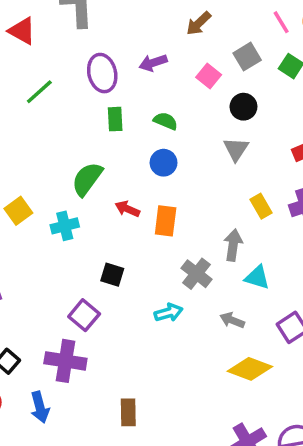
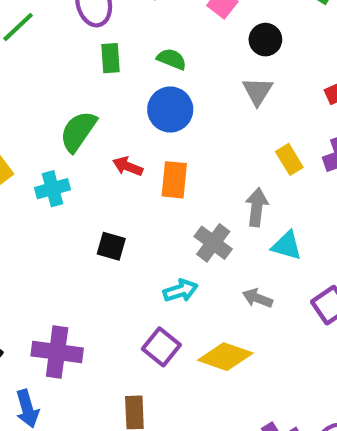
blue circle: (164, 163) -> (170, 109), size x1.4
purple square: (84, 315) -> (161, 347), moved
yellow diamond: (250, 369) -> (225, 357), moved

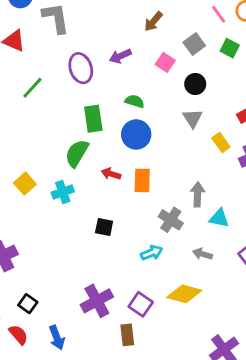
green rectangle: (111, 58) -> (93, 119), moved, size x1.4
yellow rectangle: (289, 159) -> (221, 143), moved
purple square: (161, 347) -> (141, 304), moved
purple cross: (57, 352) -> (97, 301), moved, turned -32

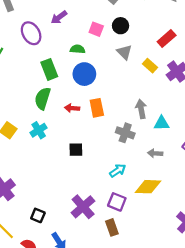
pink square: (165, 62) -> (96, 29), moved
cyan arrow: (152, 253) -> (118, 171), moved
black square: (28, 304) -> (38, 215), moved

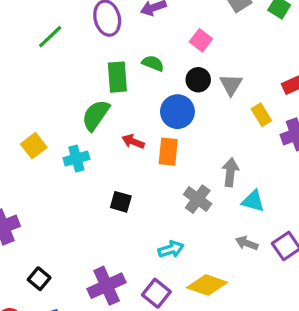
black circle: (121, 26) -> (198, 80), moved
green semicircle: (78, 49) -> (153, 63), moved
blue circle: (84, 74) -> (177, 112), moved
gray arrow: (155, 153) -> (247, 243), moved

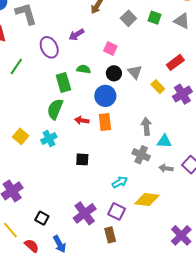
gray cross: (198, 199) -> (141, 155), moved

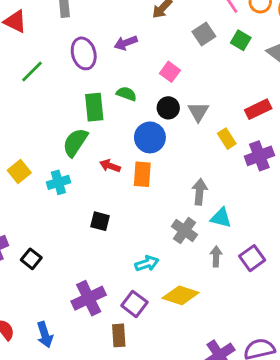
gray arrow: (166, 168) -> (216, 256), turned 72
black square: (42, 218) -> (31, 259), moved

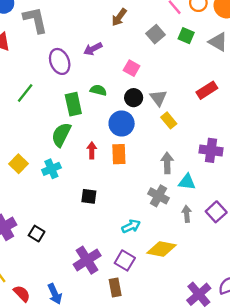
green line: (32, 72) -> (25, 93), moved
yellow rectangle: (227, 139) -> (169, 120), moved
purple cross: (259, 156) -> (211, 150), moved, turned 35
red arrow: (110, 166) -> (92, 150), turned 77

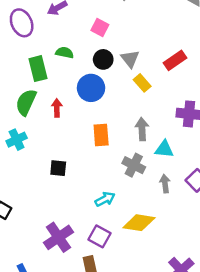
red rectangle: (207, 90) -> (175, 60), moved
red arrow: (92, 150) -> (57, 108), moved
orange rectangle: (119, 154) -> (101, 135), moved

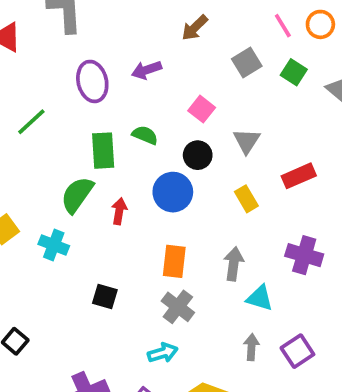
gray triangle: (130, 59) -> (247, 141), moved
cyan cross: (17, 140) -> (54, 245), turned 36
gray cross: (134, 165) -> (178, 307), moved

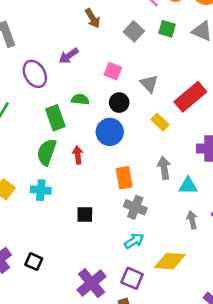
brown arrow: (195, 28) -> (93, 18), turned -60
red rectangle: (299, 176) -> (190, 97), size x1.4

